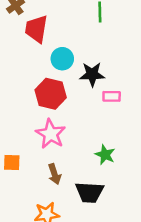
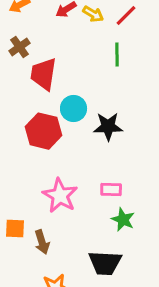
red hexagon: (51, 94) -> (44, 131), moved
pink rectangle: (112, 96) -> (111, 190), moved
brown arrow: (54, 174) -> (42, 242), moved

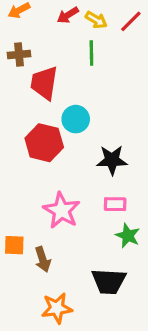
brown cross: (20, 47) -> (19, 55), turned 30
green line: (117, 54) -> (91, 53), moved
black star: (108, 127) -> (112, 160), moved

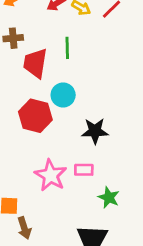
green line: (91, 53) -> (67, 48), moved
pink rectangle: (115, 204) -> (84, 170), moved
brown arrow: (43, 259) -> (24, 228), moved

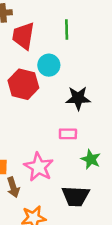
green line: (67, 48) -> (67, 29), moved
pink star: (51, 175) -> (39, 167), moved

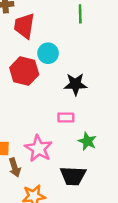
green line: (67, 29) -> (80, 14), moved

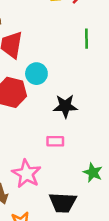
green line: (80, 14) -> (87, 39), moved
green star: (87, 141) -> (93, 173), moved

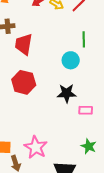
cyan circle: (36, 74) -> (71, 60), moved
pink rectangle: (55, 141) -> (86, 110), moved

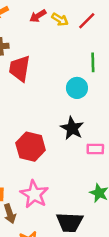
red hexagon: (24, 82) -> (31, 147), moved
black star: (67, 93) -> (72, 128), turned 30

